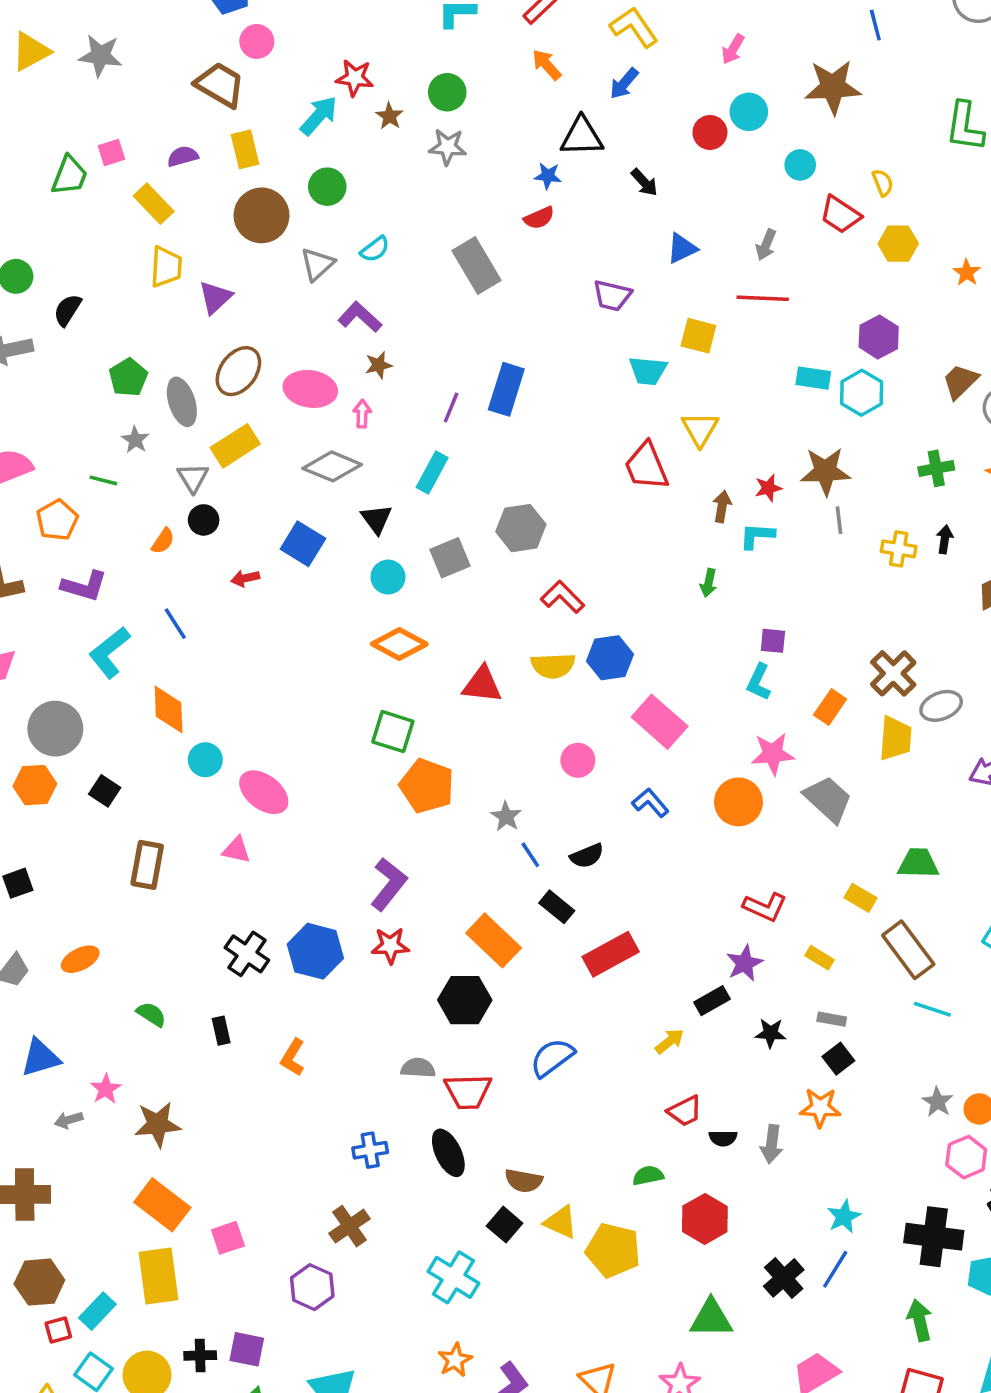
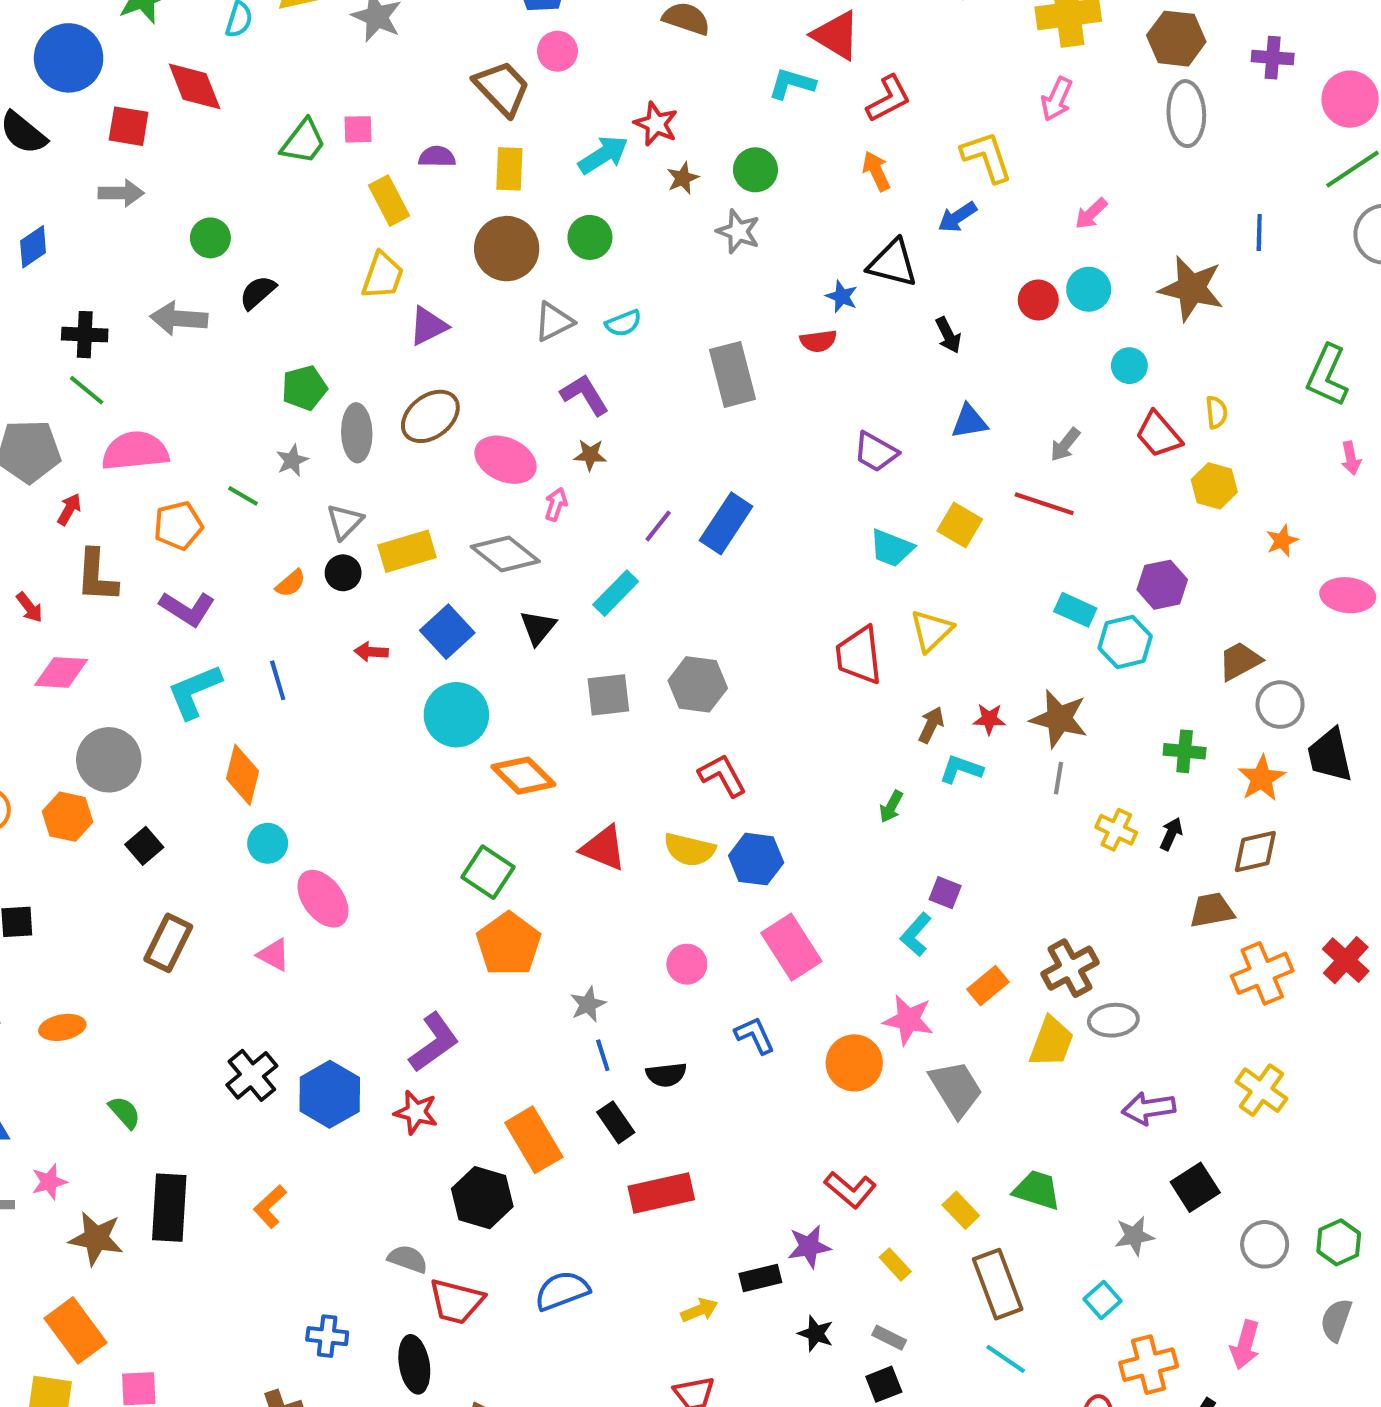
yellow rectangle: (235, 446) -> (407, 551), moved
cyan circle: (388, 577) -> (456, 715), moved, size x1.6
black rectangle: (221, 1031) -> (169, 1208), moved, size x2.0

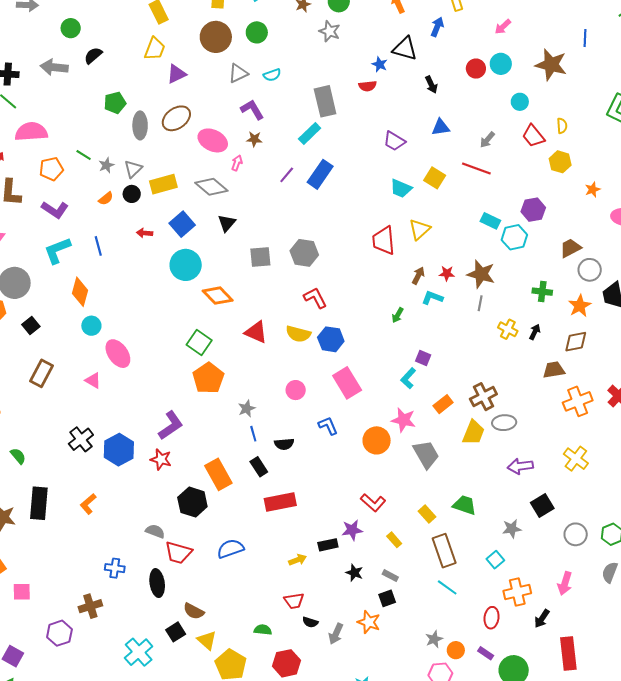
blue arrow: (957, 217) -> (437, 27), turned 144
gray star: (292, 460) -> (106, 165), moved
cyan rectangle: (616, 593) -> (310, 134), moved

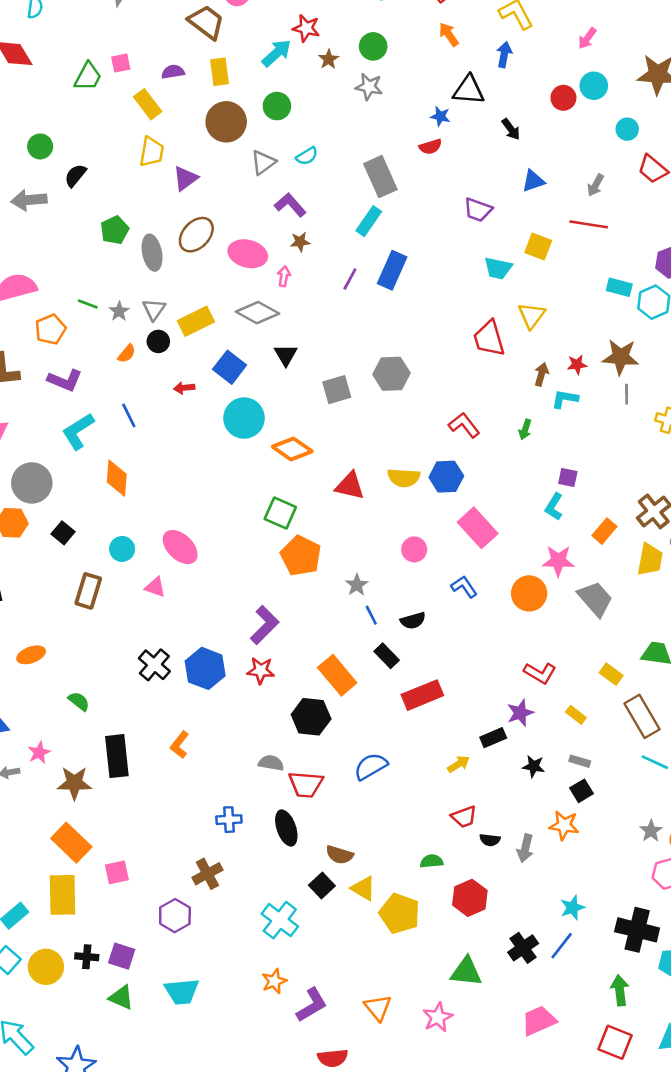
red L-shape: (315, 298) -> (464, 425), moved
cyan circle: (91, 326) -> (122, 549), moved

